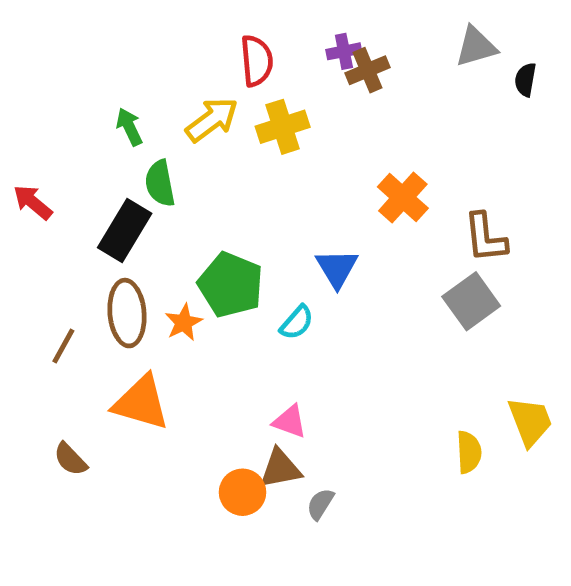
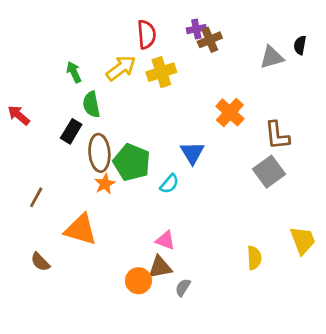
gray triangle: (476, 47) -> (272, 57), moved
black rectangle: (125, 231) -> (71, 131), size x0.7
brown ellipse: (127, 313) -> (99, 153), moved
yellow semicircle: (469, 452) -> (254, 258), moved

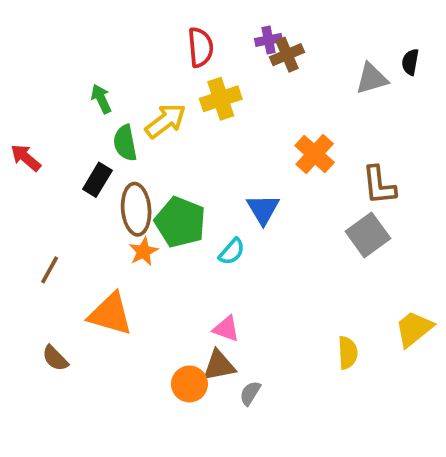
yellow arrow: (121, 68) -> (166, 121), moved
yellow trapezoid: (303, 240) -> (414, 329), turned -108

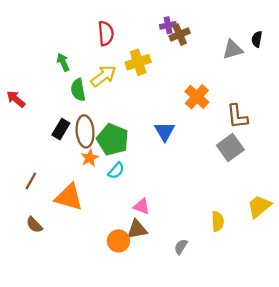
red semicircle: (200, 47) -> (106, 33), moved
black rectangle: (97, 180) -> (61, 129), moved
cyan semicircle: (232, 251) -> (116, 171), moved
brown line: (50, 270) -> (31, 181), moved
gray semicircle: (250, 393) -> (181, 247), moved

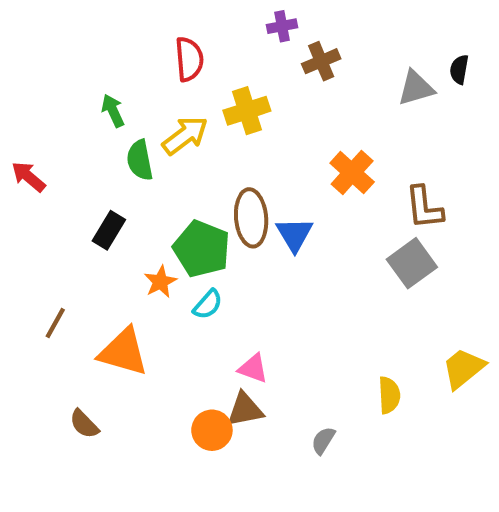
purple cross: (168, 25) -> (282, 26), moved
brown ellipse: (85, 131) -> (251, 218), moved
brown semicircle: (34, 225) -> (84, 424), moved

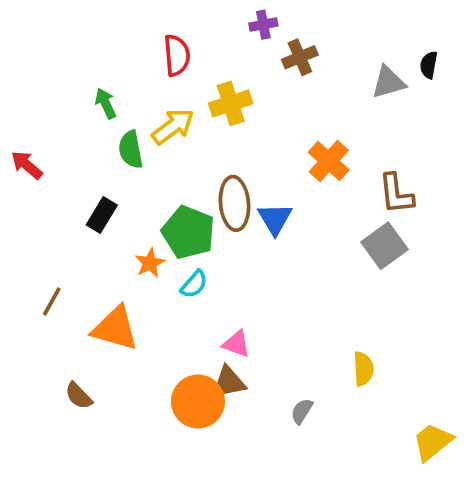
yellow trapezoid: (463, 368) -> (433, 442), moved
orange circle: (212, 430) -> (198, 402), size x1.4

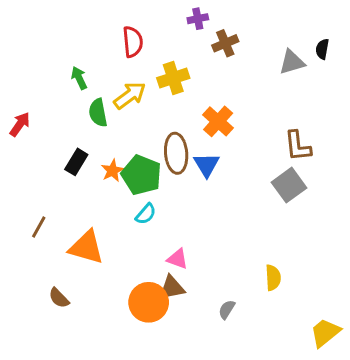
orange cross: (329, 161) -> (218, 121), moved
red arrow: (27, 165) -> (20, 124), turned 85
orange star: (150, 263) -> (112, 171), moved

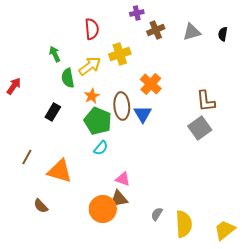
gray triangle: (292, 62) -> (192, 32), moved
orange star: (112, 171) -> (92, 96), moved
yellow semicircle: (273, 278) -> (184, 224), moved, size x1.5

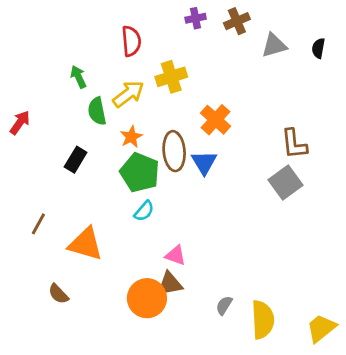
brown cross: (156, 30) -> (237, 21), moved

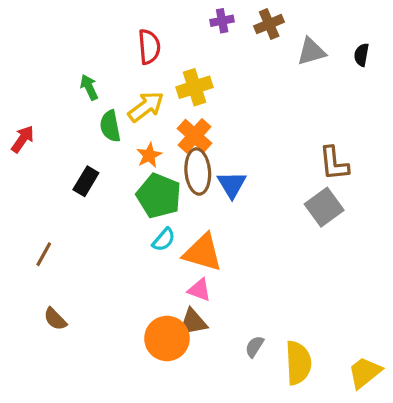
orange cross: (216, 120) -> (195, 136), moved
orange triangle: (86, 244) -> (203, 253), moved
brown semicircle: (58, 294) -> (55, 319), moved

